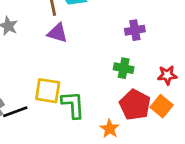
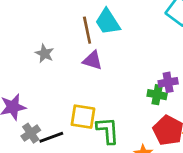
purple cross: (135, 30) -> (168, 82), moved

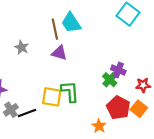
purple cross: (168, 82) -> (118, 70), turned 32
green cross: (157, 95) -> (110, 80), turned 32
green L-shape: (108, 130) -> (70, 92), moved

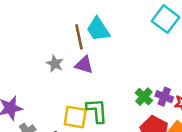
gray star: (22, 47) -> (55, 64), moved
purple cross: (118, 70) -> (164, 97), moved

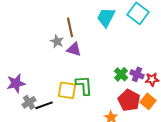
cyan trapezoid: (98, 29) -> (106, 17), moved, turned 60
gray star: (55, 64) -> (57, 41), moved

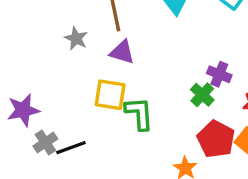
gray star: (57, 41) -> (76, 38), moved
purple cross: (137, 74) -> (219, 74), moved
yellow square: (67, 90) -> (110, 95), moved

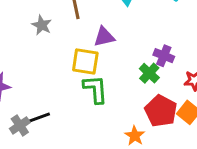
purple triangle: (122, 52) -> (104, 37), moved, turned -30
yellow square: (110, 95) -> (85, 61), moved
gray cross: (45, 142) -> (20, 125), moved

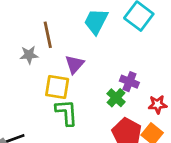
gray star: (42, 25) -> (29, 55), moved, turned -30
purple triangle: (104, 37) -> (75, 64), turned -35

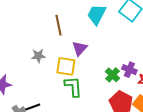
gray star: (29, 55) -> (38, 56), moved
purple cross: (129, 82) -> (129, 70), moved

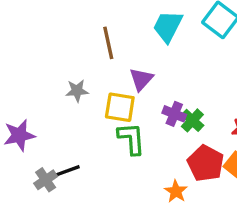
purple cross: (129, 70) -> (174, 114), moved

